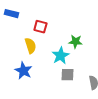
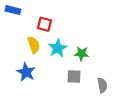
green star: (76, 42) -> (82, 54), moved
cyan star: (60, 56) -> (58, 48), moved

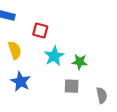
yellow semicircle: (34, 45) -> (15, 50), moved

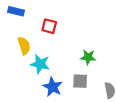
cyan star: (54, 56) -> (40, 64), moved, turned -30
blue star: (21, 82) -> (53, 87), moved

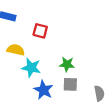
yellow semicircle: (24, 46) -> (16, 50), turned -60
green star: (88, 57) -> (67, 64), moved

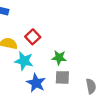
red square: (40, 31) -> (33, 37), moved, turned 32

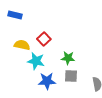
blue star: (36, 83) -> (47, 81), turned -30

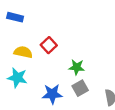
cyan star: (36, 61) -> (17, 78), moved
gray square: (71, 76) -> (80, 88), turned -32

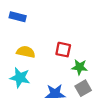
red square: (49, 45) -> (63, 50), moved, turned -35

